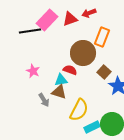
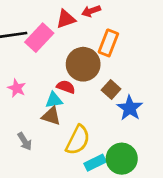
pink rectangle: (47, 20) -> (39, 38), moved
gray arrow: (44, 100) -> (25, 141), moved

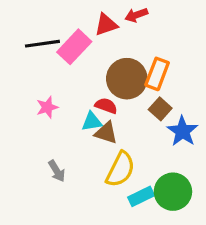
orange rectangle: (108, 43) -> (157, 74), moved
pink star: (17, 88) -> (47, 107), turned 30
brown triangle: (51, 116) -> (106, 133), moved

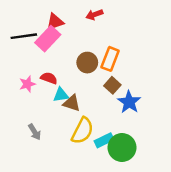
red triangle: (106, 25) -> (55, 22), moved
brown circle: (127, 79) -> (87, 63), size x0.7
red semicircle: (106, 106) -> (49, 78), moved
cyan rectangle: (141, 196) -> (104, 140), moved

